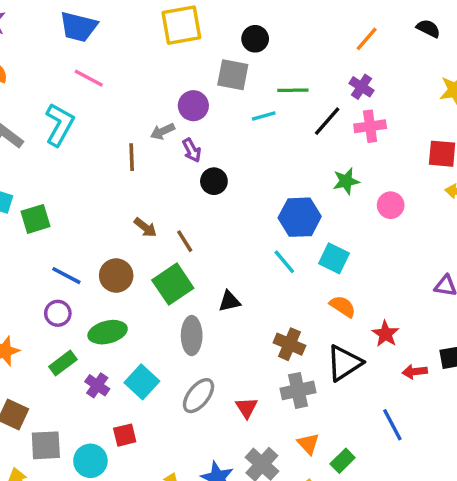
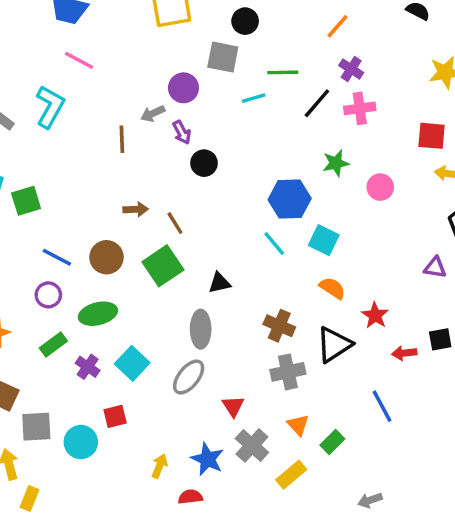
orange line: (367, 39) -> (337, 26), moved
brown arrow: (145, 227) -> (136, 209), turned -40
gray ellipse: (192, 336) -> (201, 329), moved
red triangle: (247, 408) -> (233, 406), moved

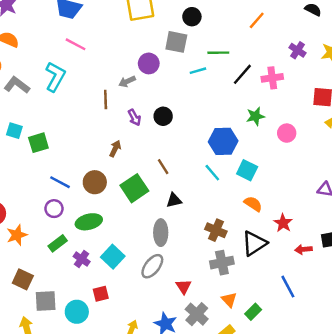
purple cross: (351, 69) -> (297, 50), moved
purple arrow: (182, 132) -> (134, 117), moved
brown arrow: (136, 209) -> (115, 149), turned -63
brown line: (175, 223) -> (163, 167), moved

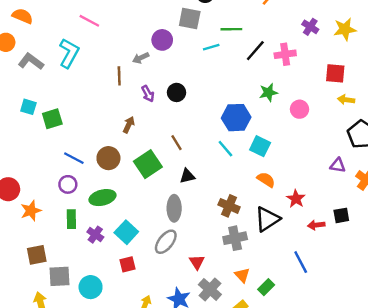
green rectangle: (58, 243) -> (71, 219), turned -54
brown square: (23, 279) -> (37, 255), turned -36
red square: (101, 294) -> (128, 264), moved

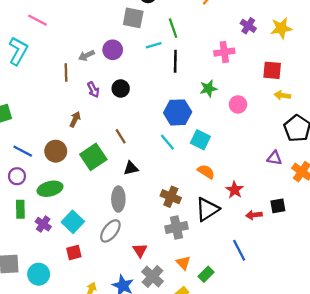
green line: (231, 29) -> (173, 28), turned 72
purple circle: (162, 40) -> (113, 50), moved
black line: (255, 51) -> (175, 61), moved, turned -40

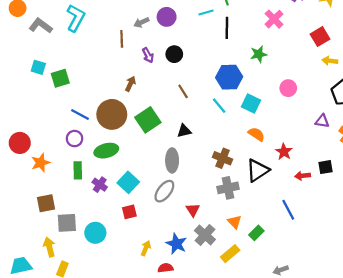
pink cross: (224, 52) -> (274, 19), turned -36
red square: (272, 70) -> (320, 37), turned -36
pink circle: (238, 104) -> (288, 88), moved
brown line: (121, 136) -> (183, 91), moved
brown circle: (56, 151) -> (112, 114), size x1.4

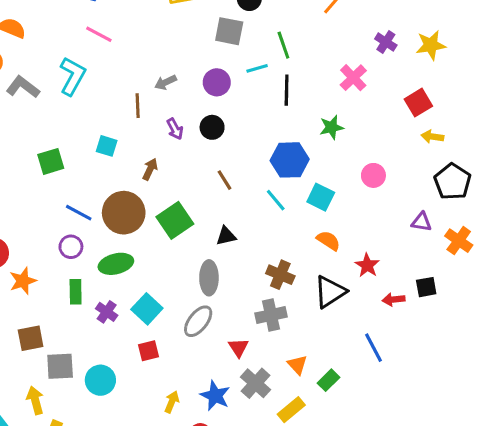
purple circle: (167, 17) -> (217, 82), moved
cyan square: (38, 67) -> (107, 146), moved
gray cross: (228, 188) -> (271, 315), moved

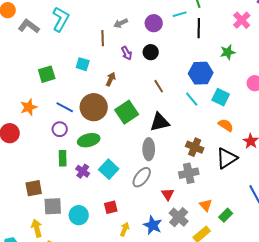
black triangle: (226, 236) -> (160, 122), size x1.5
orange star: (23, 281) -> (29, 107), moved
red square: (148, 351) -> (111, 207), moved

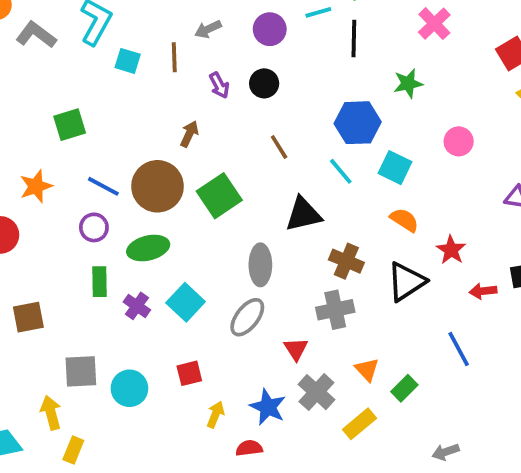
cyan square: (83, 64) -> (128, 61), moved
black triangle: (160, 122) -> (303, 214), moved
brown square: (34, 188) -> (28, 317), moved

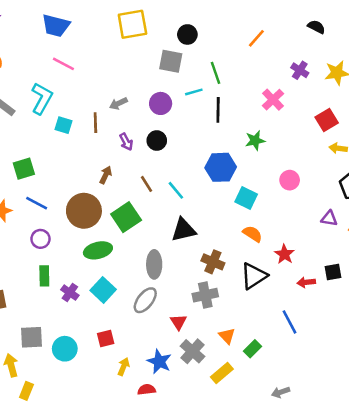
brown line: (279, 147) -> (147, 184), moved
cyan line: (341, 171) -> (176, 190), moved
blue line: (103, 186) -> (37, 203), moved
green ellipse: (148, 248) -> (98, 250), moved

